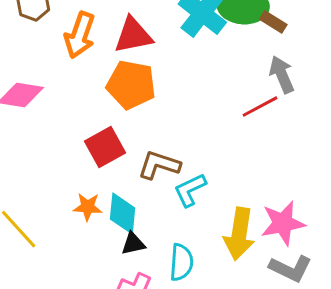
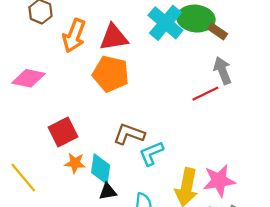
red square: (105, 147) -> (63, 132), moved

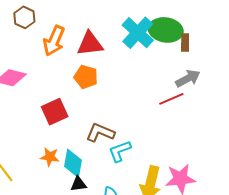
brown rectangle: (218, 31) -> (185, 42), turned 54
gray arrow: (222, 71) -> (188, 78), turned 80
orange pentagon: (111, 74) -> (86, 77), size x0.7
red square: (63, 132) -> (55, 112), moved

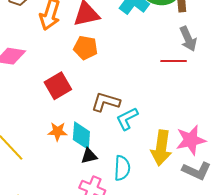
gray arrow: (188, 78) -> (188, 39), turned 100
red line: (171, 99) -> (174, 61), turned 30

